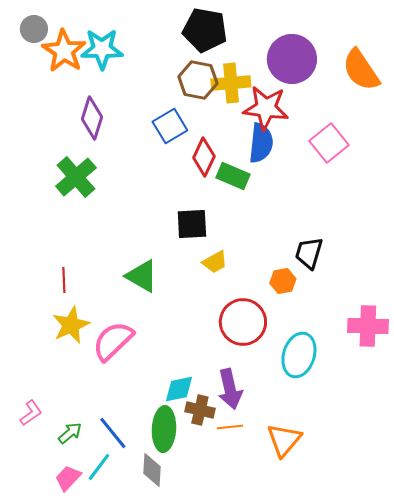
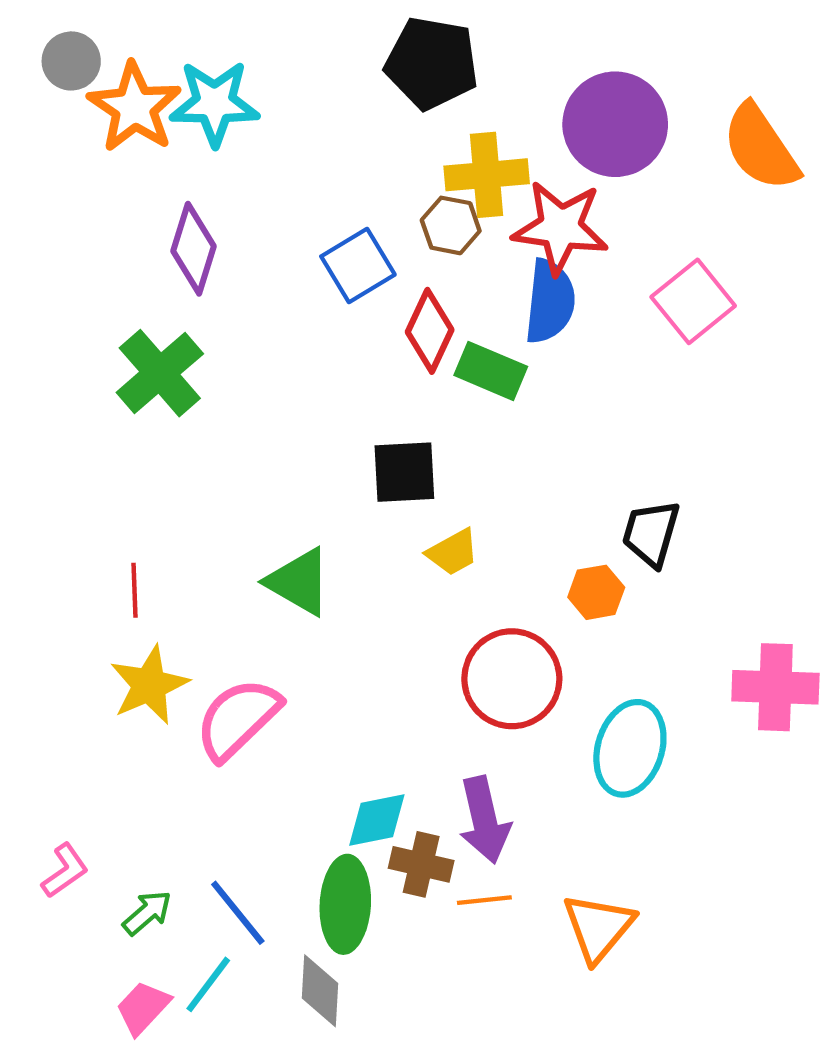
brown hexagon: (198, 80) -> (451, 225), moved, size x0.7

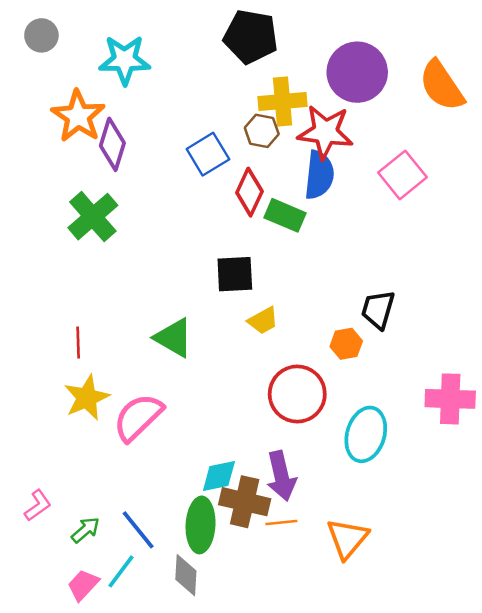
orange star: (134, 107) -> (78, 116), moved
brown cross: (421, 864) -> (245, 502), size x1.4

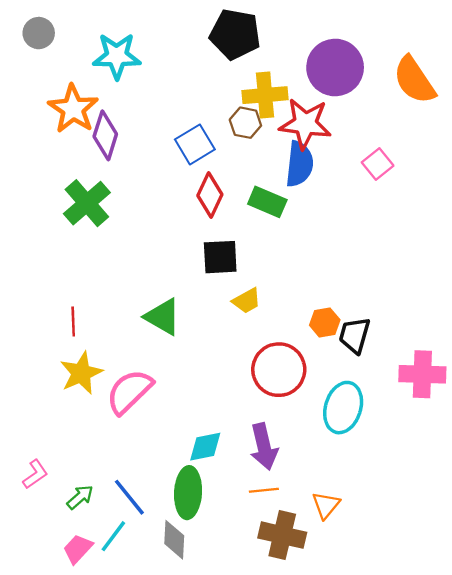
pink square: (402, 175) -> (378, 164), size x0.7
red diamond: (249, 192) -> (210, 195), moved
black trapezoid: (378, 310) -> (355, 335), moved
brown cross: (245, 502) -> (282, 535), moved
orange triangle: (347, 538) -> (326, 505), size x0.7

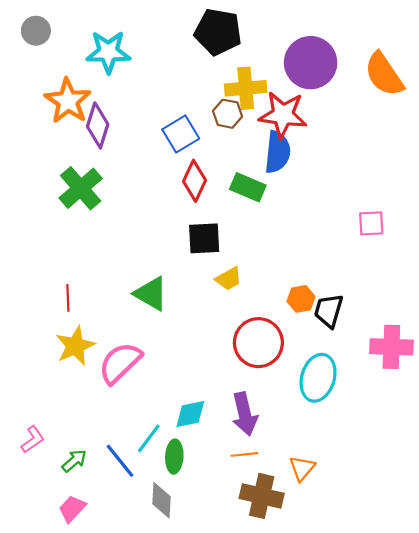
pink square: (378, 164) -> (371, 223), moved, turned 36
green ellipse: (188, 493) -> (174, 457), size x0.7
cyan line: (113, 536) -> (149, 438), moved

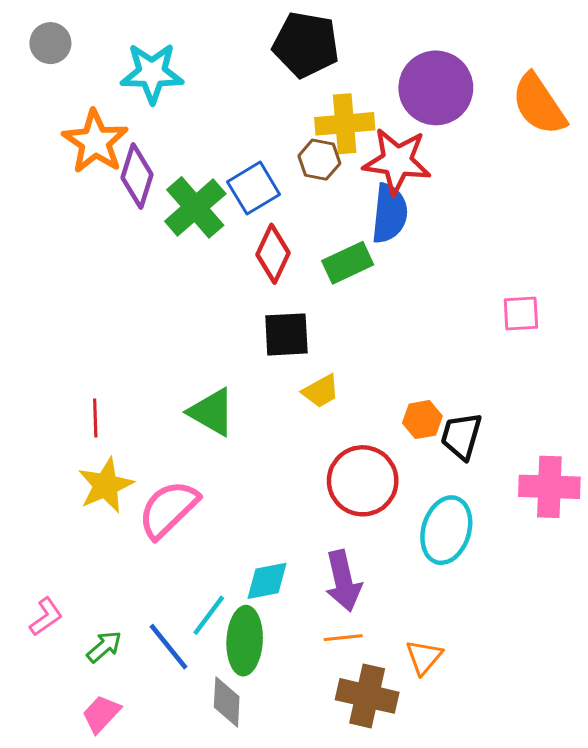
green rectangle: (248, 187) -> (348, 263), turned -48
green cross: (81, 188) -> (195, 207), moved
green ellipse: (174, 457) -> (245, 641), size x1.4

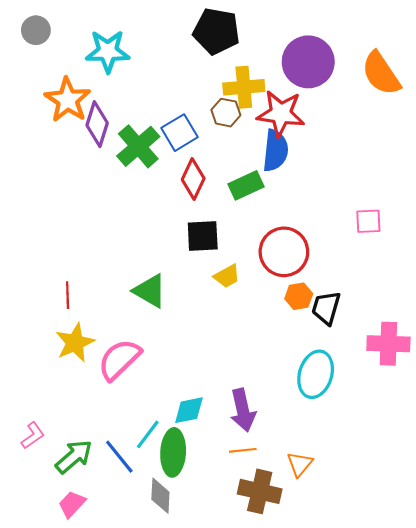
red circle: (363, 481) -> (284, 252), moved
green arrow: (104, 647) -> (74, 457), size x1.5

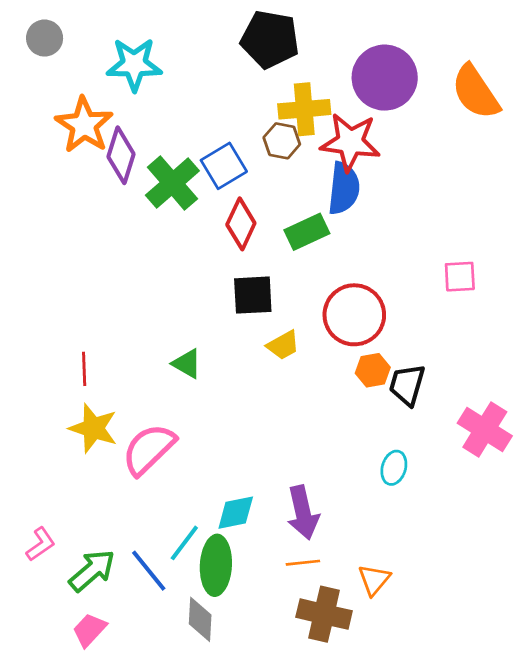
green triangle: (150, 291) -> (187, 364), size x0.7
yellow star: (75, 343) -> (93, 428), turned -30
pink cross: (388, 344) -> (485, 430), turned 30
cyan ellipse: (316, 374) -> (394, 468), size x0.6

